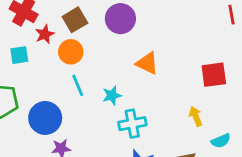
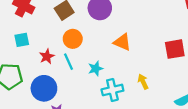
red star: (45, 34) -> (47, 56), moved
orange circle: (71, 52) -> (73, 39), moved
yellow arrow: (196, 116) -> (143, 82), moved

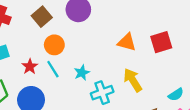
orange triangle: (122, 42) -> (127, 42), moved
yellow arrow: (143, 82) -> (133, 80), size x1.5

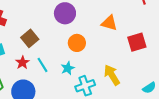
brown square: (42, 17) -> (30, 38), moved
orange triangle: (127, 42) -> (109, 23), moved
orange circle: (54, 45) -> (77, 43), moved

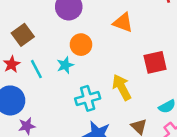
red square: (137, 42) -> (155, 62), moved
cyan star: (68, 68) -> (65, 65), moved

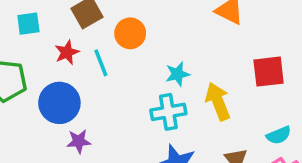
orange circle: (81, 45) -> (130, 33), moved
cyan star: (65, 65) -> (177, 74), moved

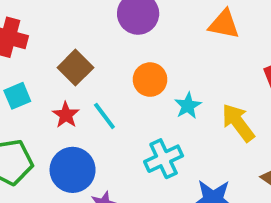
orange circle: (130, 33) -> (150, 80), moved
cyan cross: (168, 112) -> (164, 159), moved

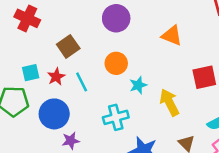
cyan square: (17, 96) -> (31, 73), moved

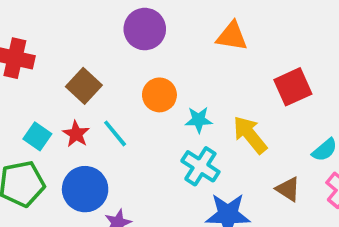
cyan square: (31, 73) -> (37, 136), turned -30
cyan star: (138, 85) -> (199, 120), turned 30
cyan cross: (116, 117) -> (200, 166), moved, turned -30

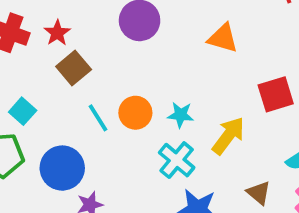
orange circle: (159, 95) -> (135, 113), moved
red star: (76, 134) -> (57, 33), moved
yellow arrow: (250, 135) -> (228, 136), turned 69

